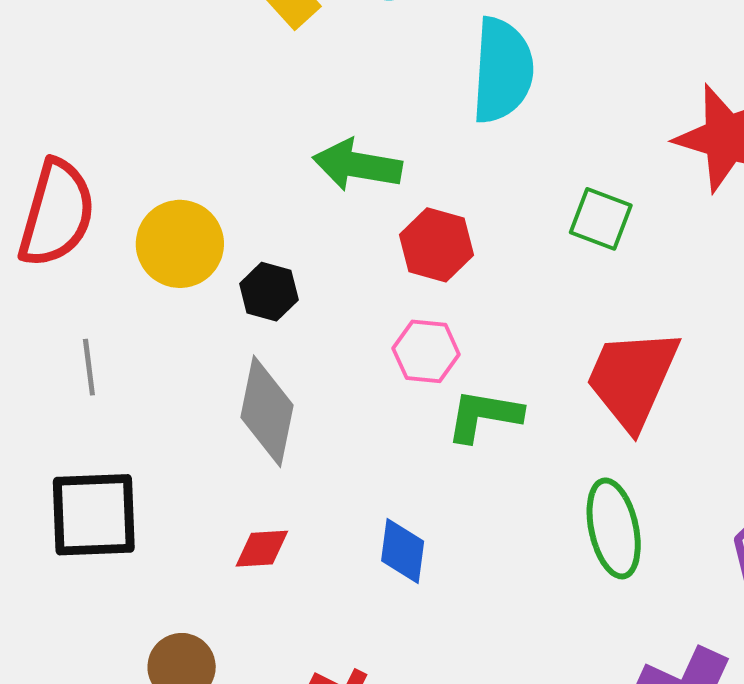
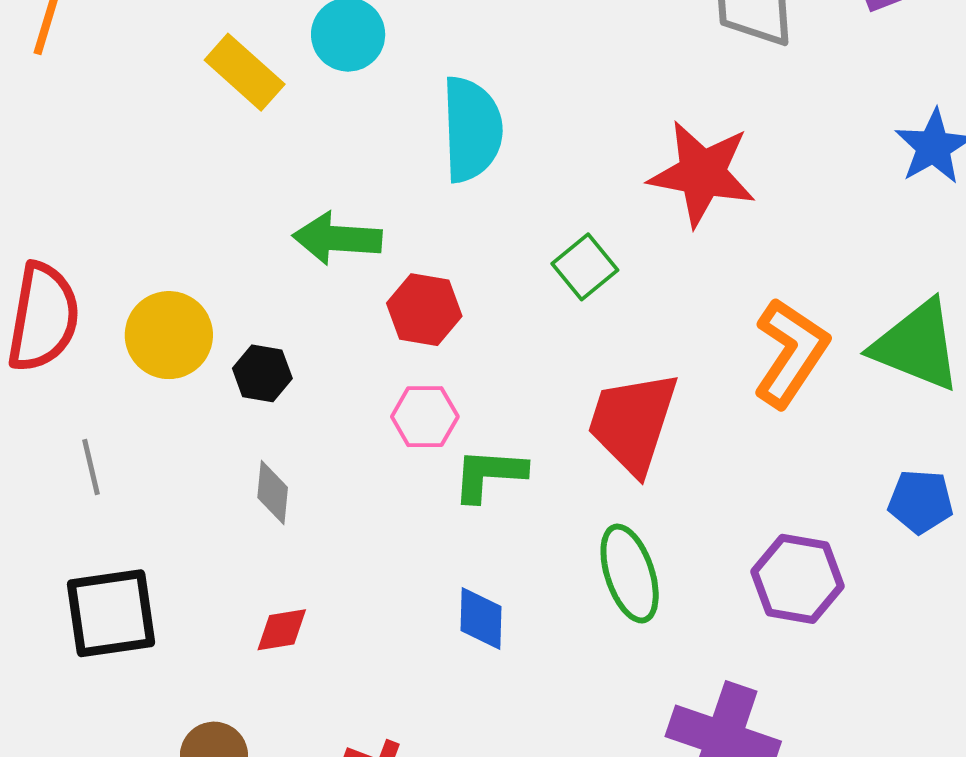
green square: (601, 219) -> (585, 267), turned 36
gray diamond: (267, 411) -> (273, 493), size x0.6
blue diamond: (403, 551) -> (481, 618), moved

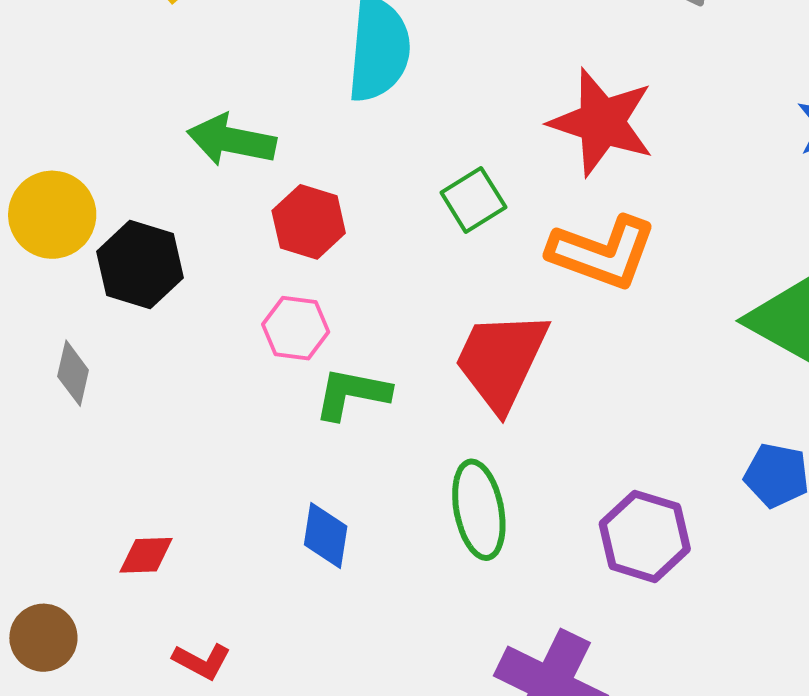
orange L-shape: (791, 353) -> (602, 253), moved, turned 69
black hexagon: (262, 373) -> (140, 265), size x1.5
gray diamond: (273, 493) -> (73, 373), moved
red diamond: (282, 630) -> (146, 555), moved

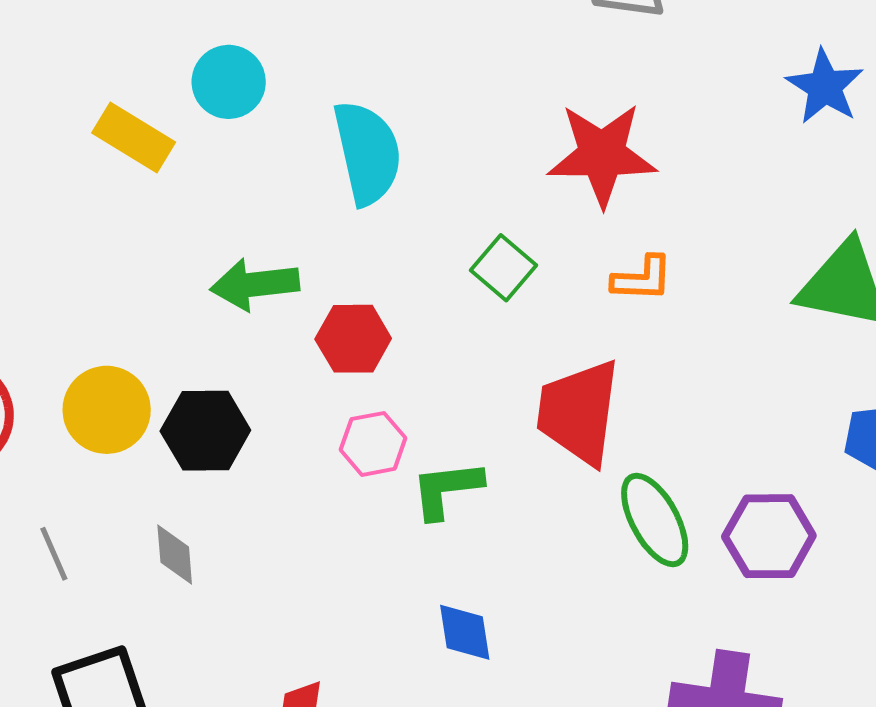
orange L-shape: (602, 253) -> (642, 279), size x0.6
green ellipse: (479, 510) -> (655, 520), moved

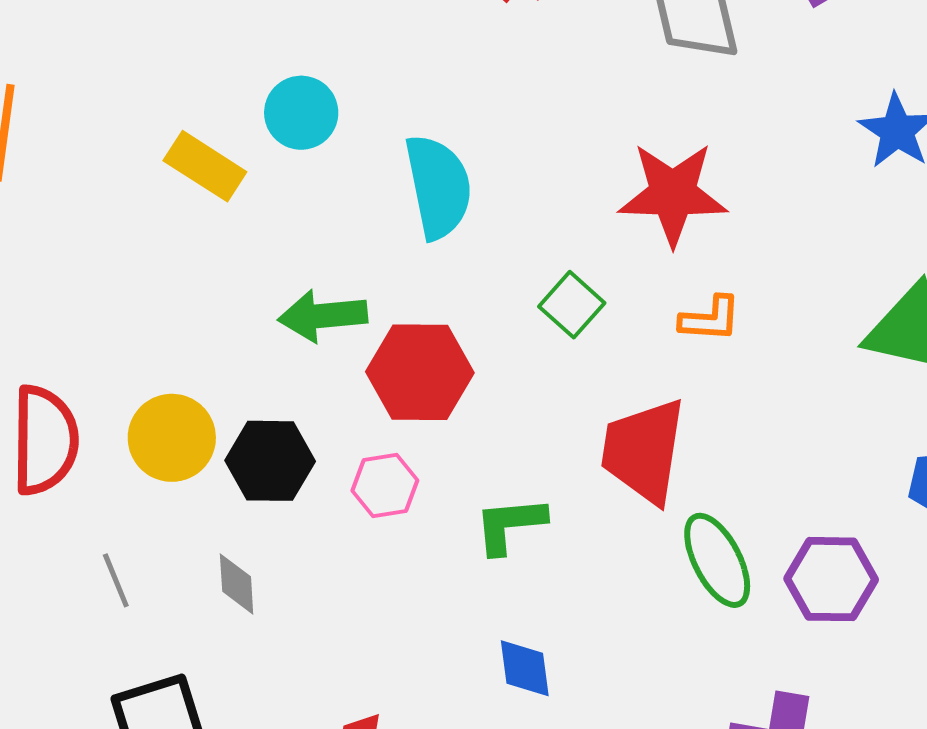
red hexagon: (353, 339) -> (420, 372), size x1.4
pink hexagon: (373, 444) -> (385, 486), moved

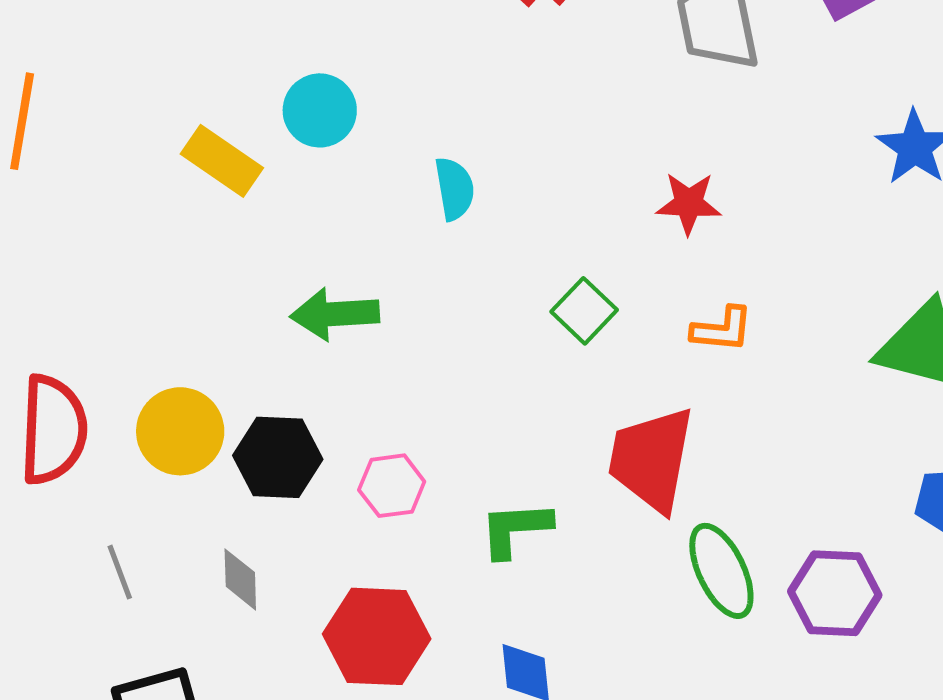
cyan semicircle: (438, 187) -> (454, 189), size x0.6
red star: (673, 194) -> (689, 203), size x0.6
red hexagon: (420, 372) -> (377, 636), moved

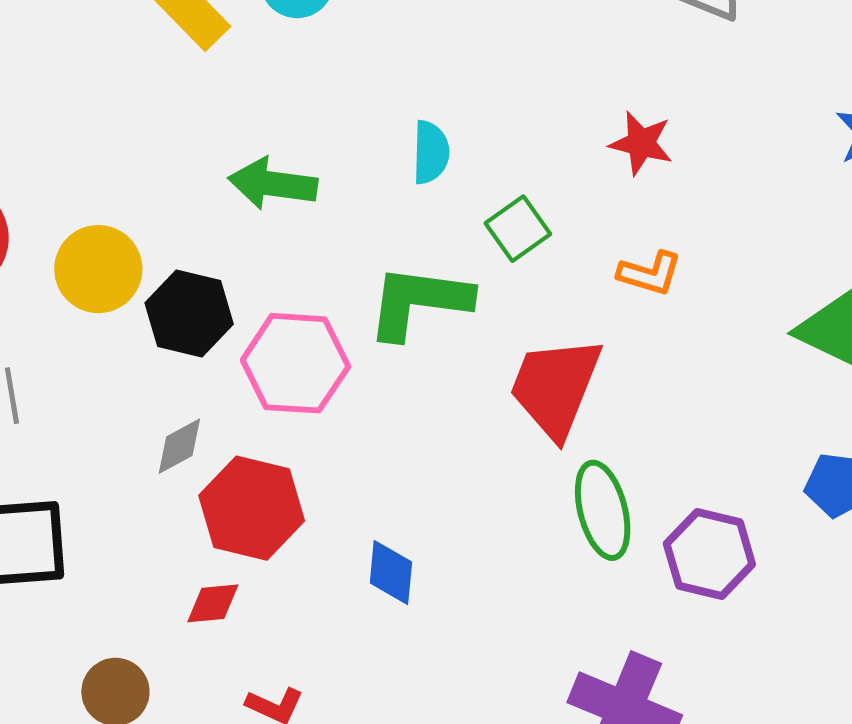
cyan semicircle: (454, 189) -> (431, 152), moved
pink hexagon: (392, 486) -> (295, 363), size x1.6
green L-shape: (515, 529) -> (419, 302), moved, size x1.4
gray diamond: (240, 579) -> (179, 446), moved, turned 52

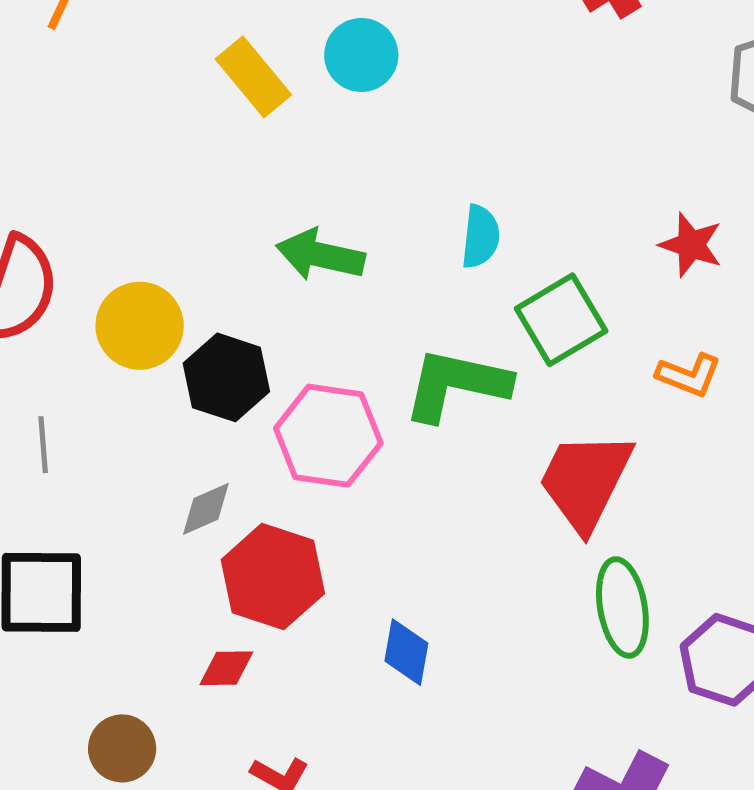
green square: (518, 229) -> (561, 320), size x1.4

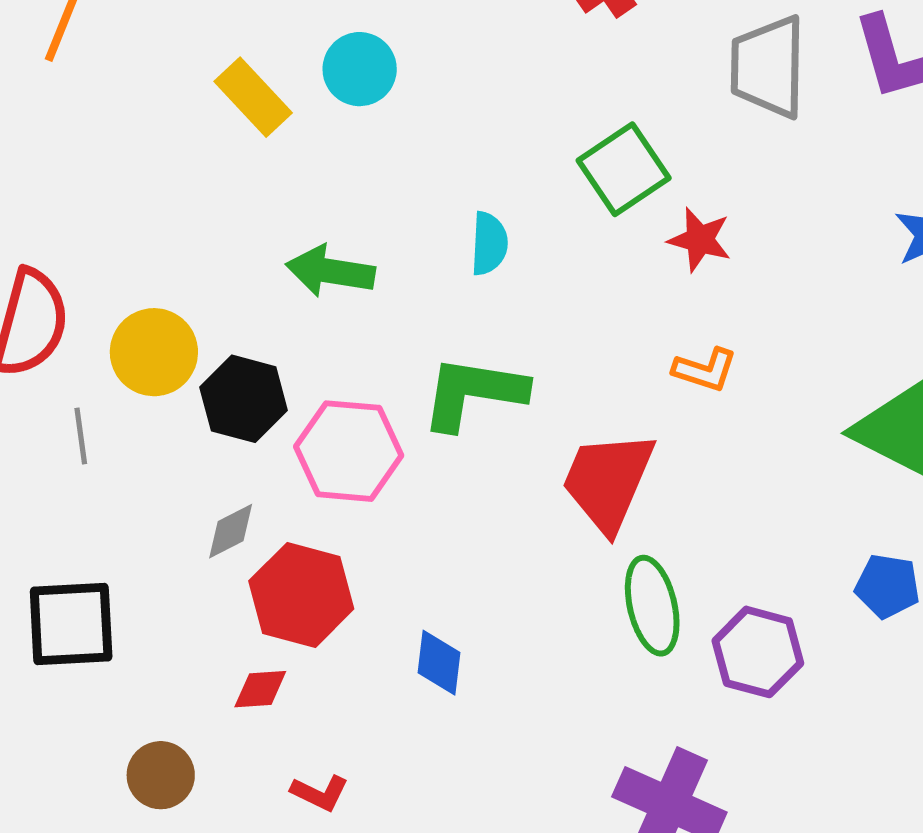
green square: (561, 320) -> (624, 169), moved
gray line: (43, 445) -> (81, 436), moved

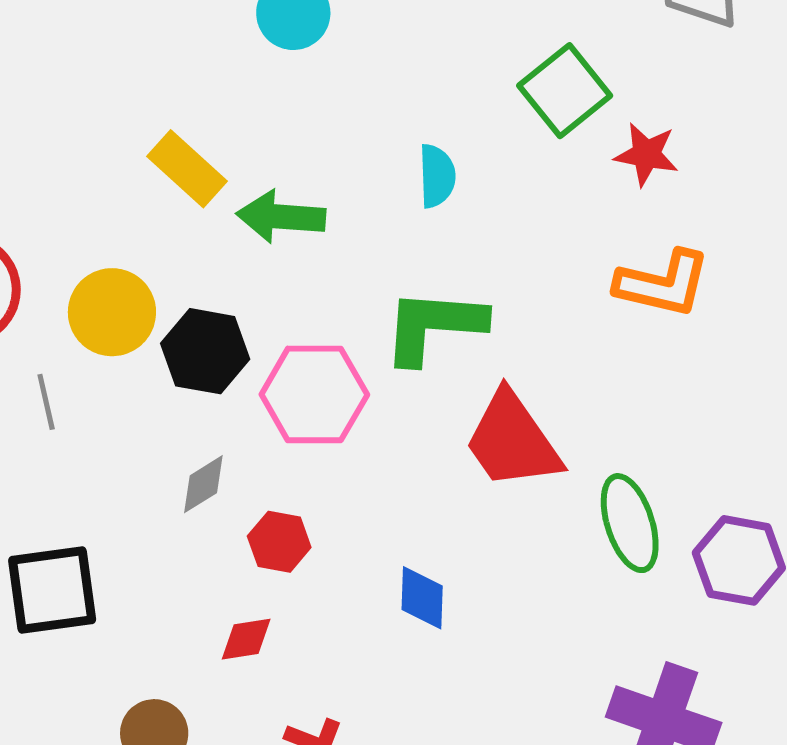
yellow rectangle: (253, 97) -> (187, 169), moved
orange L-shape: (705, 370) -> (663, 284), size x1.5
red trapezoid: (608, 481) -> (512, 441), moved, turned -53
red hexagon: (301, 595) -> (279, 542), size x0.6

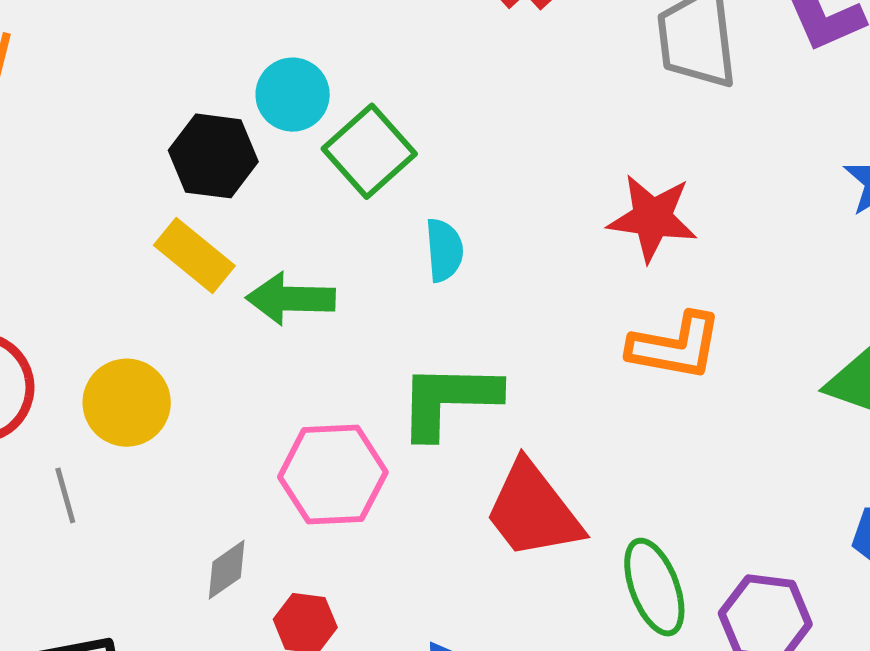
green square: (565, 91) -> (369, 151), moved
red star: (646, 154) -> (652, 218), size x1.4
black hexagon: (205, 351) -> (213, 156), moved

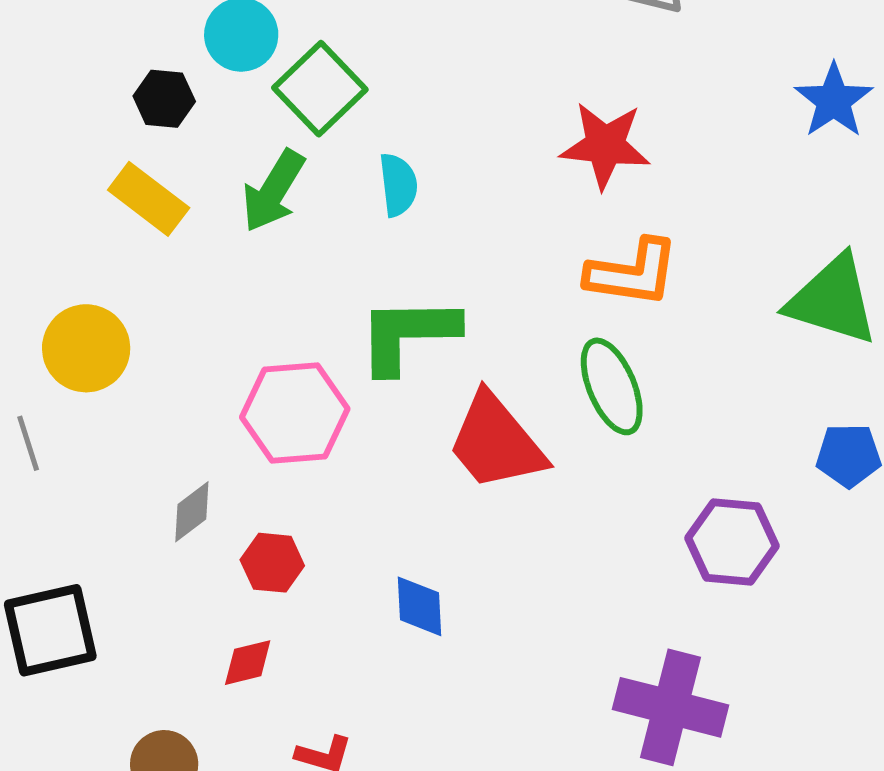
black hexagon: (213, 156) -> (164, 99), size x0.7
green arrow: (291, 299) -> (273, 191), moved, turned -58
green ellipse: (654, 587) -> (612, 386), moved

